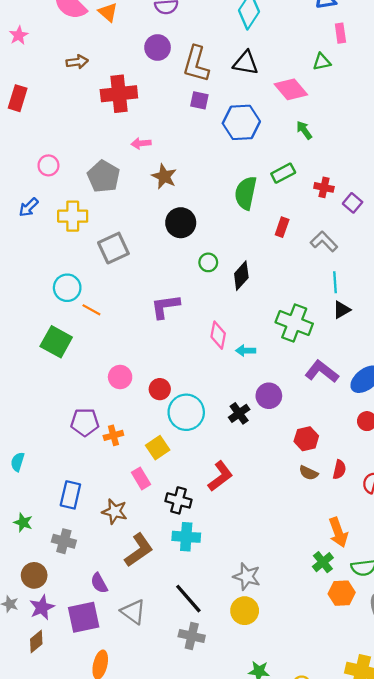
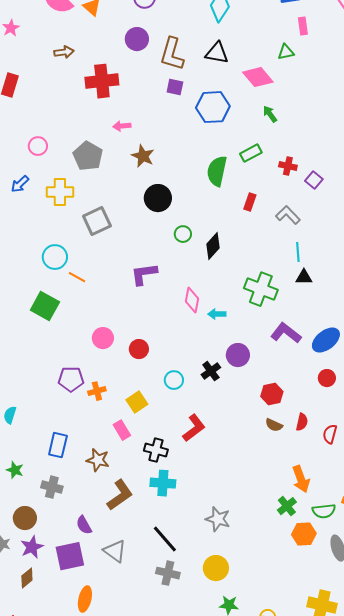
black triangle: (342, 310) -> (304, 277), turned 30
cyan circle: (186, 412) -> (174, 380), moved, size x0.6
yellow circle: (245, 611) -> (216, 568), moved

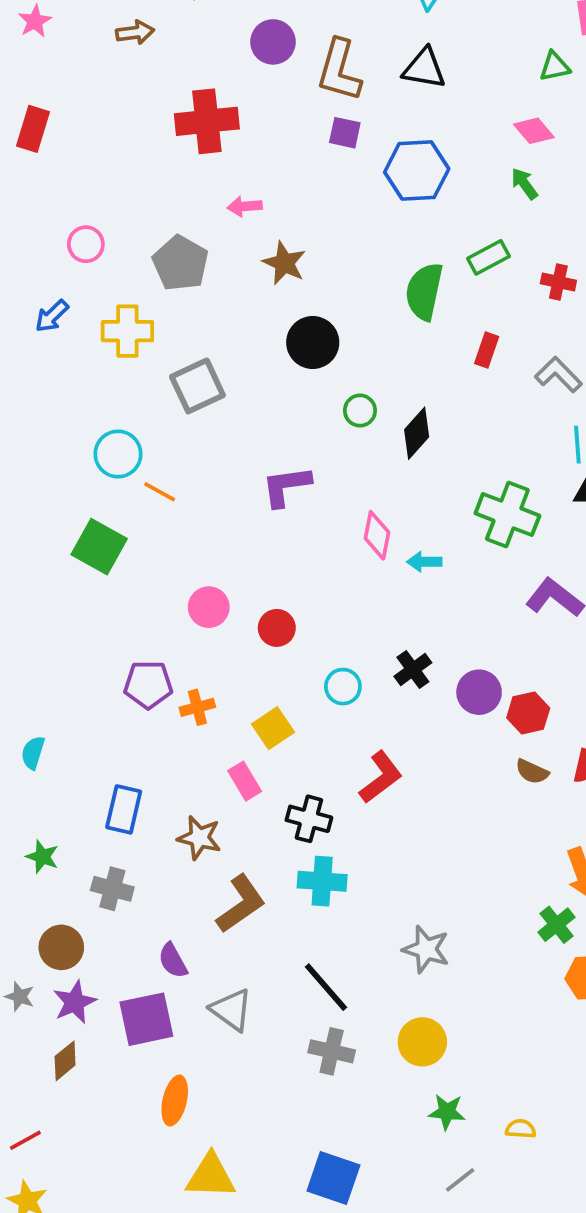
brown arrow: (64, 52) -> (135, 32), moved
pink diamond: (258, 77) -> (534, 131), moved, size x0.7
purple circle: (238, 355) -> (479, 692), moved

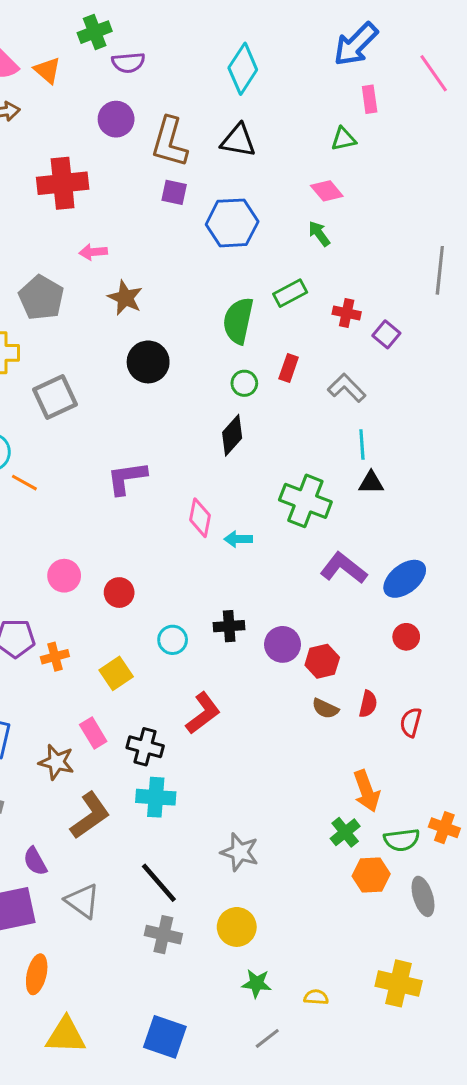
green circle: (360, 411) -> (244, 383), moved
black cross: (413, 670) -> (229, 626), turned 32
pink rectangle: (245, 781) -> (93, 733), moved

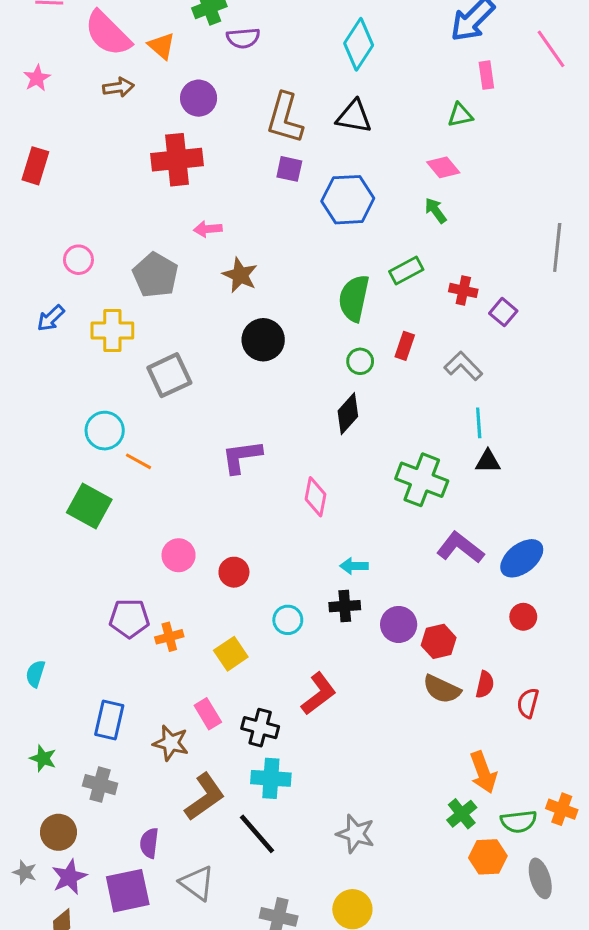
purple circle: (116, 119) -> (199, 98), moved
cyan arrow: (238, 539) -> (354, 566), moved
brown semicircle: (325, 709) -> (442, 689), size x1.4
purple semicircle: (35, 861) -> (149, 843), turned 36
black line: (159, 883) -> (257, 834), moved

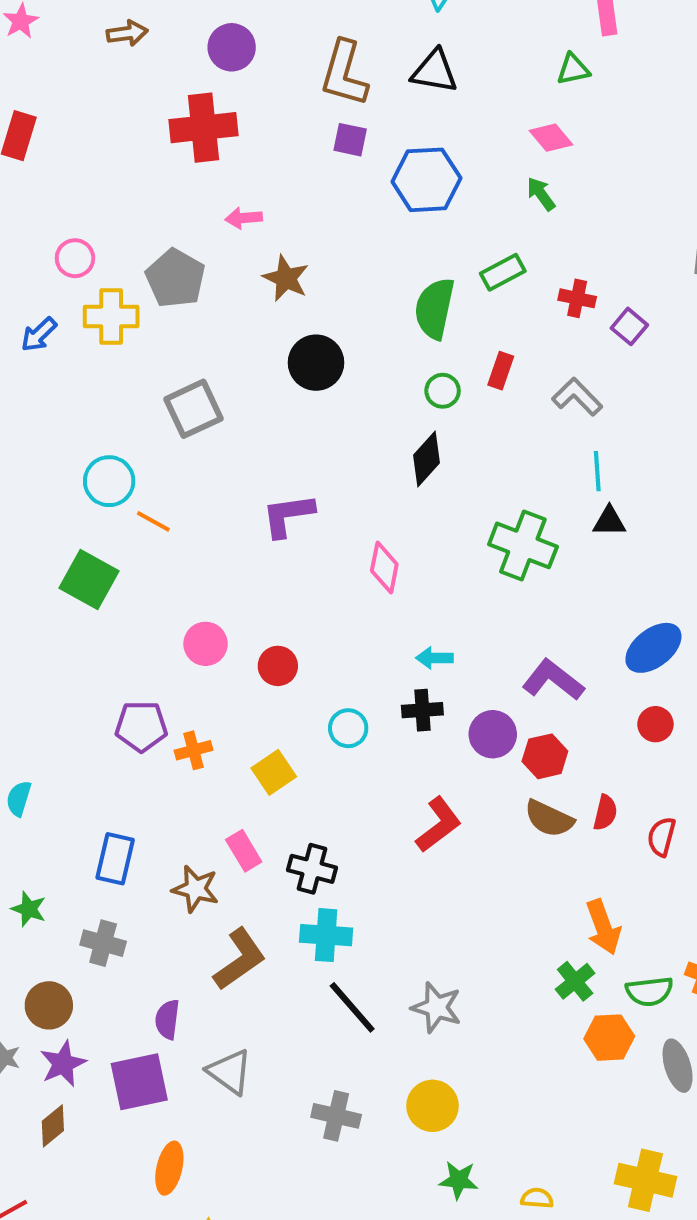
yellow cross: (112, 331) -> (111, 316), moved
purple L-shape: (460, 548) -> (553, 680), moved
red L-shape: (319, 694) -> (439, 825), moved
black line: (257, 834) -> (352, 1007), moved

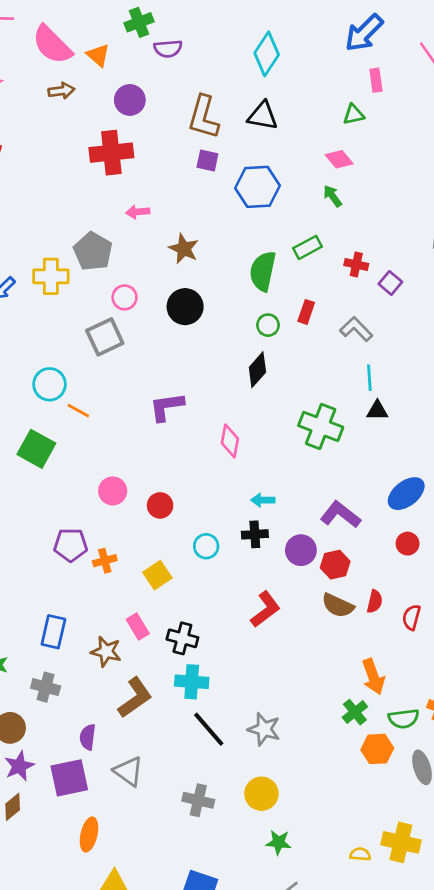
pink circle: (75, 258) -> (125, 297), moved
brown star: (286, 278) -> (184, 249), moved
yellow semicircle: (537, 1198) -> (360, 854), moved

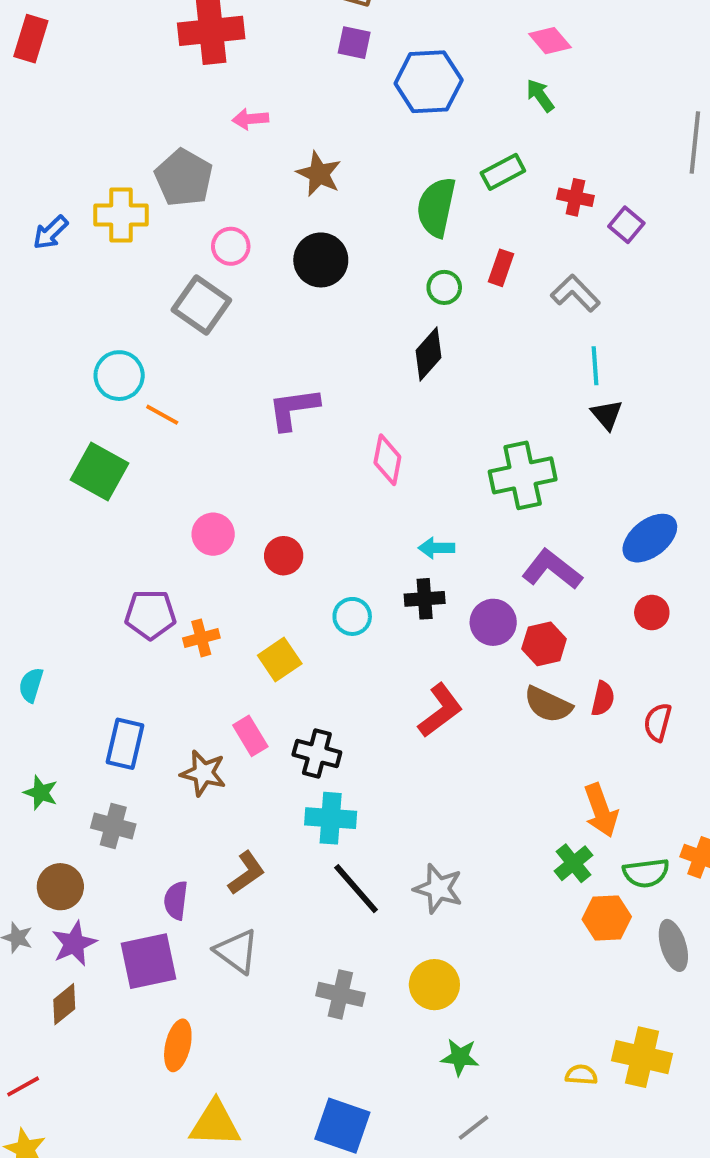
gray square: (105, 337) -> (201, 305), turned -30
black triangle: (377, 411) -> (607, 415), turned 50
green cross: (321, 426) -> (523, 475), moved, turned -33
brown L-shape: (135, 698) -> (246, 873), moved, size x0.7

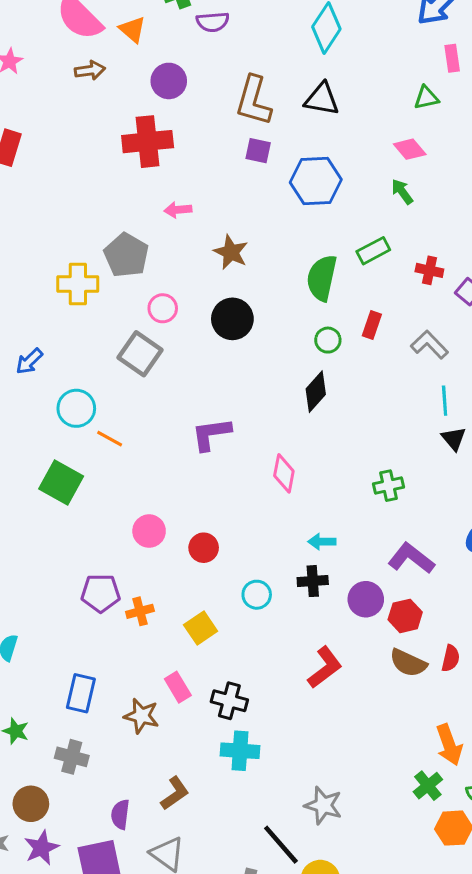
blue arrow: (51, 233) -> (29, 361), moved
green cross: (523, 475) -> (388, 486), size x0.6
black line: (356, 889) -> (281, 845), moved

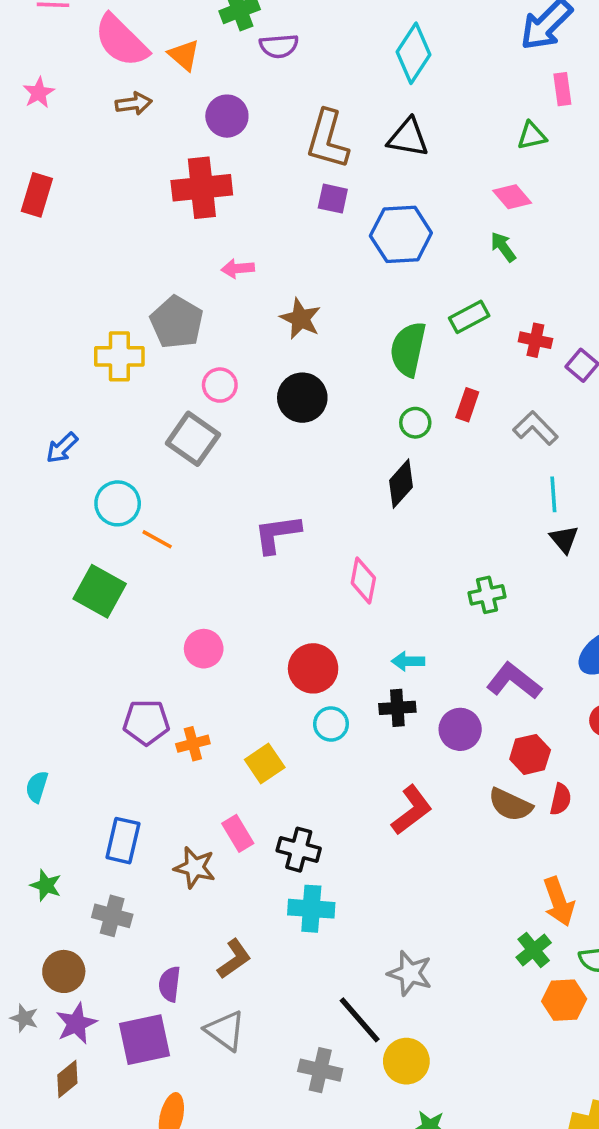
red circle: (204, 548) -> (313, 668), moved, size x1.4
red hexagon: (405, 616) -> (530, 754), moved

